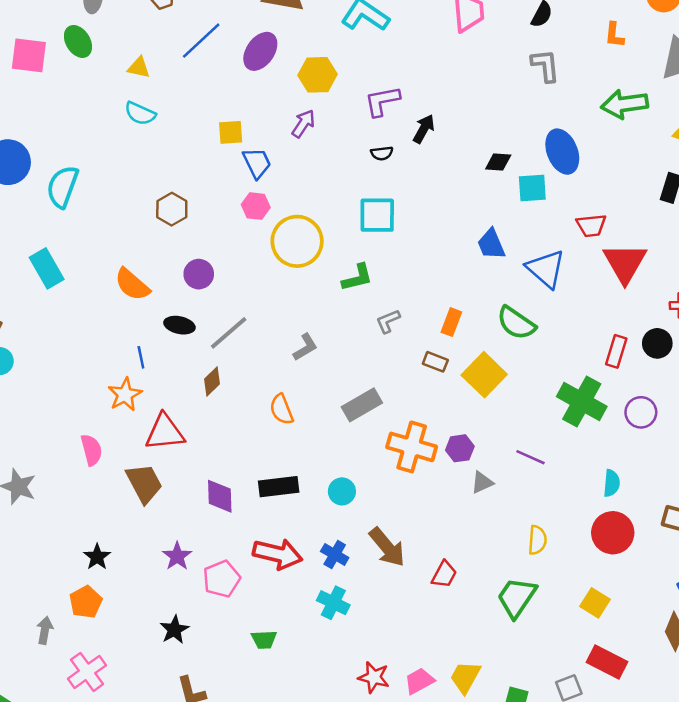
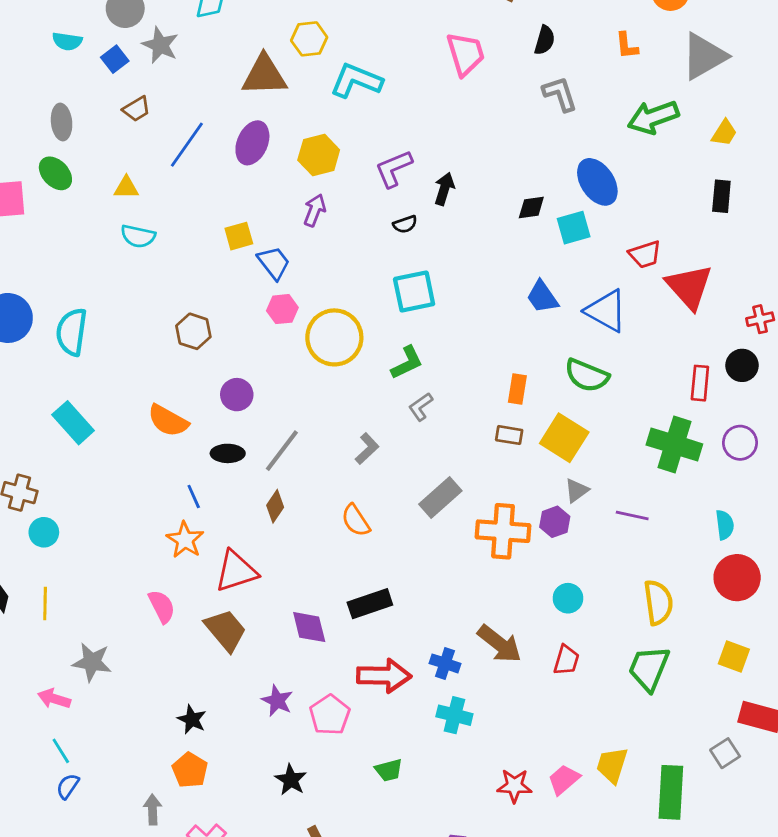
gray L-shape: (388, 321) -> (421, 407), moved
gray triangle: (482, 482) -> (577, 490), moved
cyan circle: (342, 491) -> (568, 598), moved
yellow semicircle: (537, 540) -> (658, 602), size x1.4

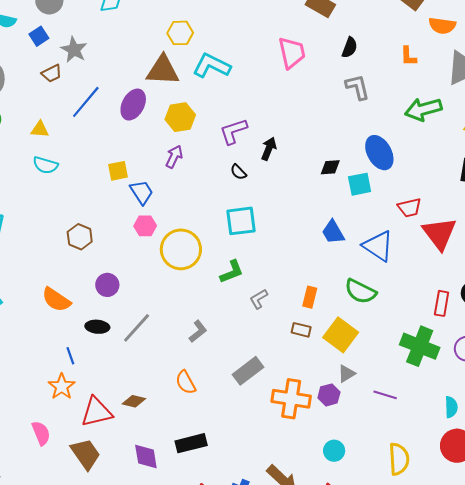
gray star: (160, 45) -> (74, 50), moved
brown triangle: (264, 75) -> (163, 70), moved
black semicircle: (405, 224) -> (238, 172), turned 60
gray L-shape: (421, 407) -> (259, 299), moved
brown diamond: (275, 506) -> (134, 401), moved, turned 65

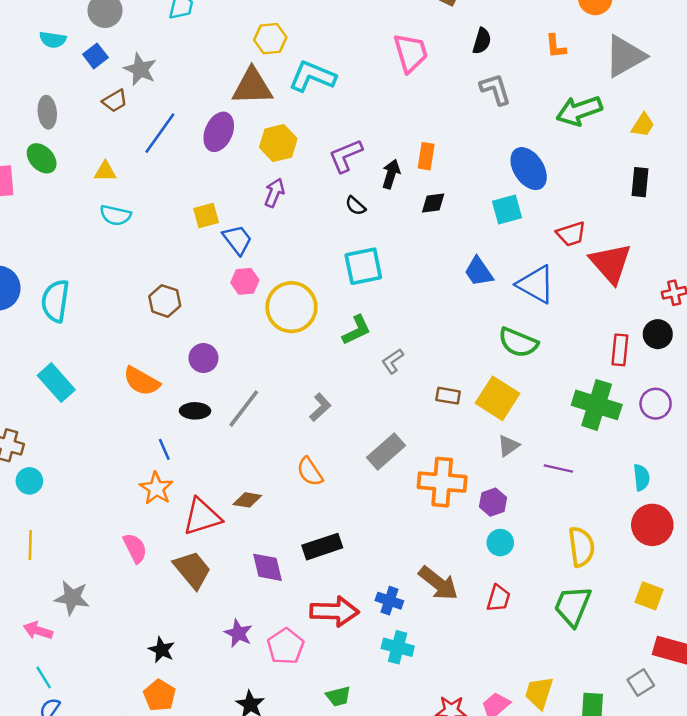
black diamond: (330, 167) -> (433, 203), moved
orange rectangle: (310, 297) -> (426, 156), moved
purple hexagon: (329, 395) -> (493, 502), moved

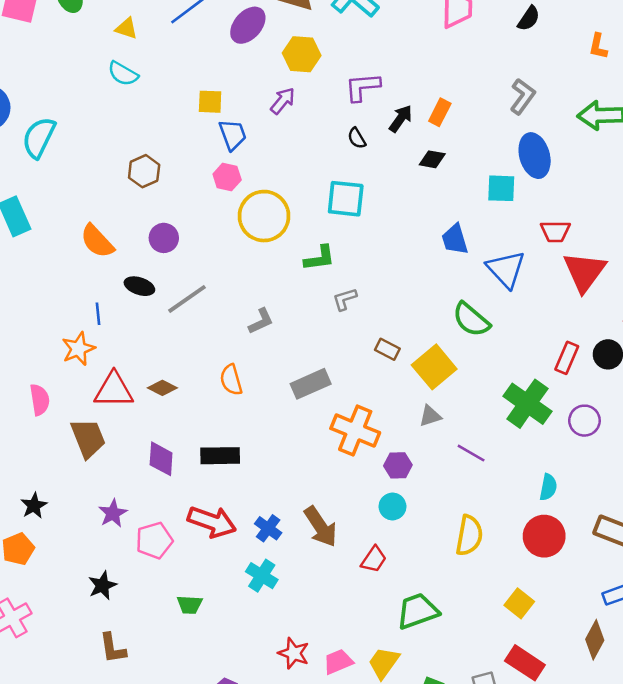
gray L-shape: (495, 89) -> (523, 96), moved, turned 36
green trapezoid: (573, 606) -> (418, 611), moved, turned 30

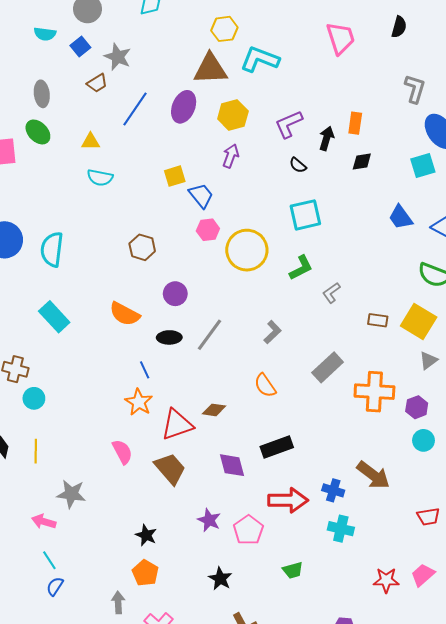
red trapezoid: (374, 559) -> (428, 517), moved, turned 65

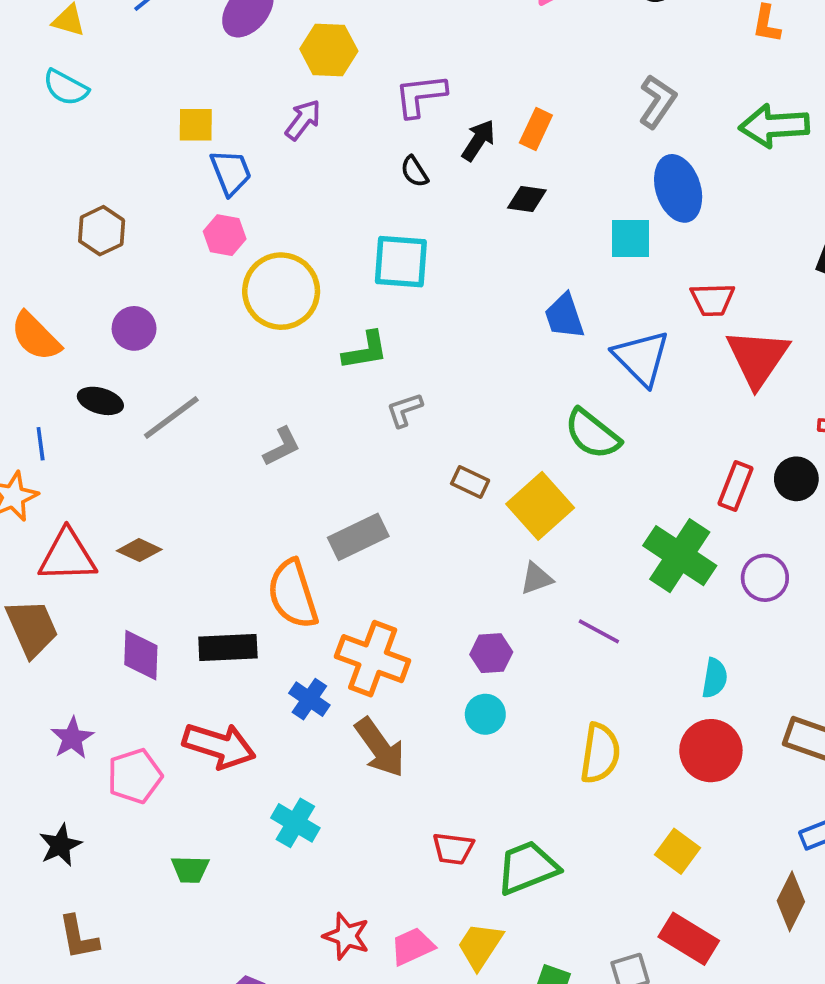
orange semicircle: (265, 385) -> (293, 594), moved, size x1.5
orange cross: (374, 392) -> (373, 659), moved
blue cross: (333, 490) -> (309, 699), moved

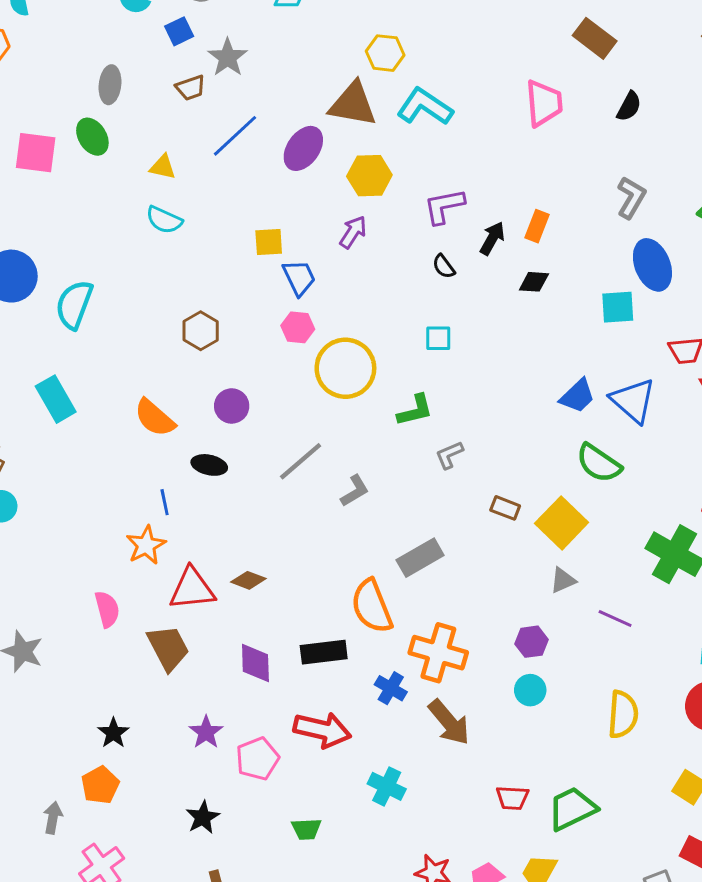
cyan square: (401, 262) -> (438, 338), size x0.6
blue trapezoid: (564, 316) -> (578, 396), moved, turned -111
gray line: (171, 417) -> (301, 461), moved

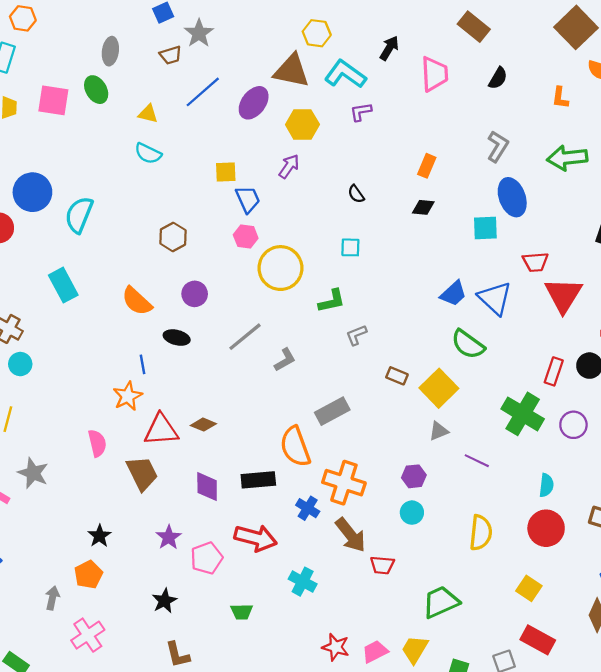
purple L-shape: (444, 206) -> (361, 112), moved, size x0.7
black arrow: (492, 238) -> (389, 48), moved
red trapezoid: (512, 798) -> (382, 565), moved

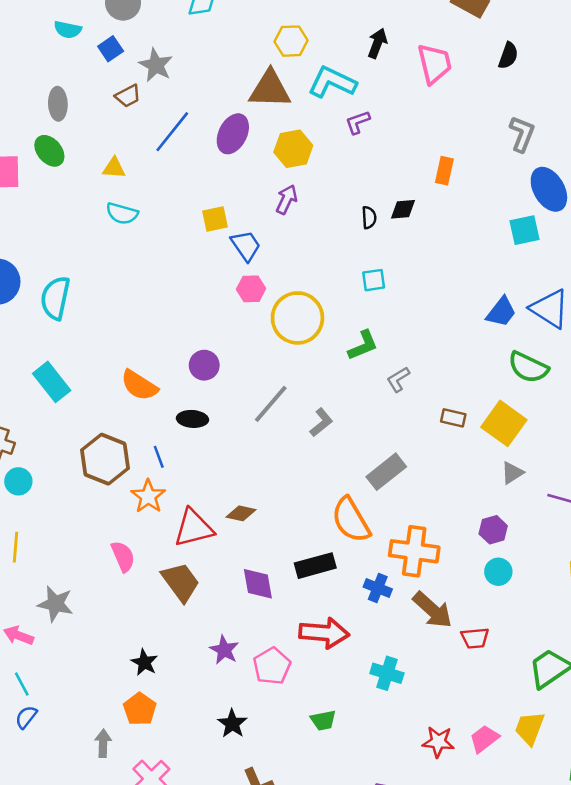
black semicircle: (356, 194) -> (369, 218), turned -138
black diamond: (423, 207) -> (403, 209), moved
brown hexagon: (173, 237) -> (105, 459), moved, size x1.5

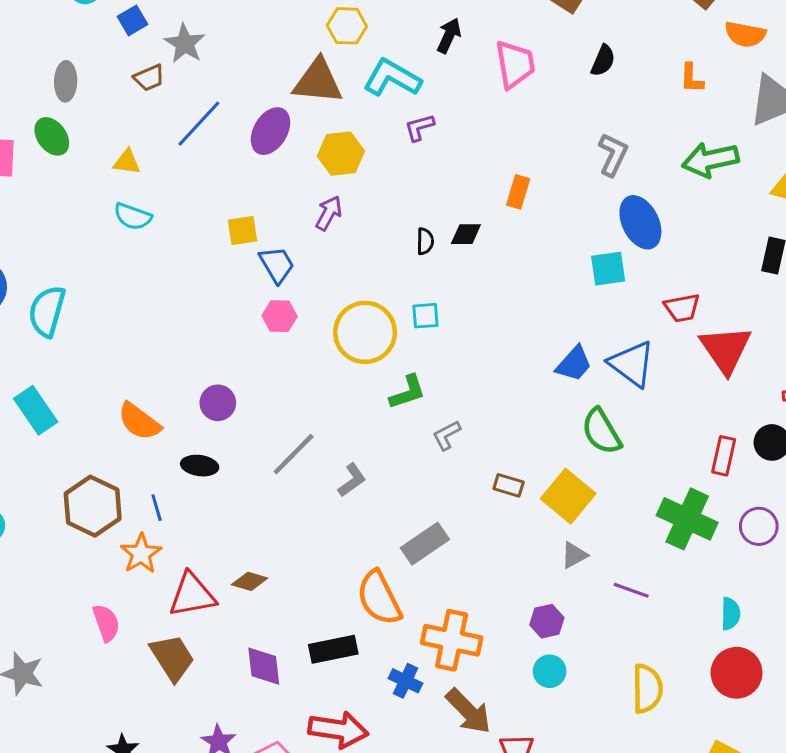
yellow circle: (297, 318) -> (365, 332), moved
green semicircle: (528, 367) -> (601, 431), turned 30

